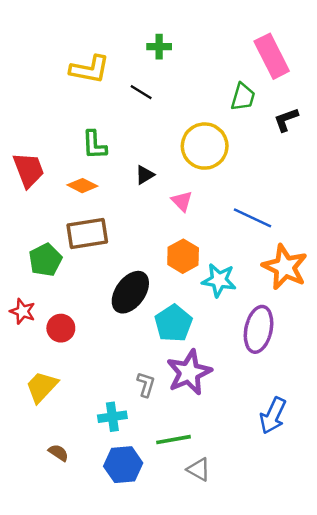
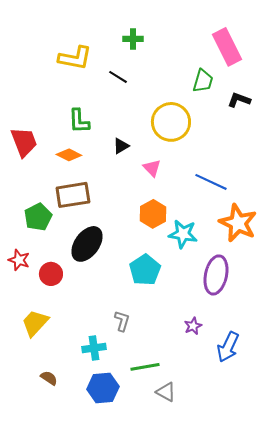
black L-shape: (286, 120) -> (239, 100), turned 40
black ellipse: (130, 292) -> (87, 244), moved
purple star: (189, 372) -> (193, 326), moved, size x0.5

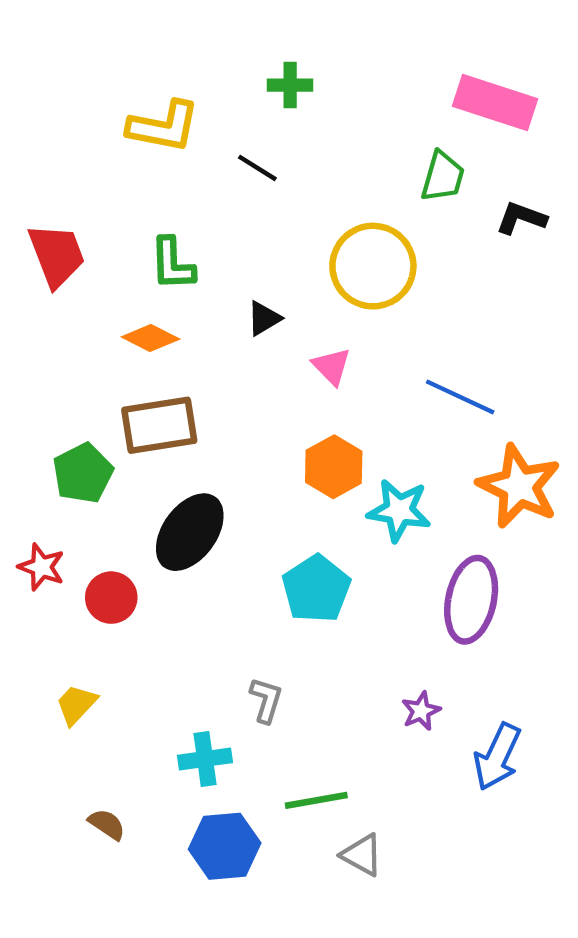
pink rectangle: (227, 47) -> (495, 102), turned -45
red trapezoid: (24, 142) -> (57, 255), moved
yellow trapezoid: (35, 323) -> (76, 704), size x0.7

